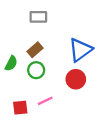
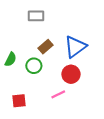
brown rectangle: (35, 50) -> (46, 47), moved
pink line: (45, 101) -> (58, 94), moved

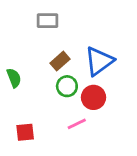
green semicircle: (11, 59) -> (14, 78), turned -48
green circle: (34, 66) -> (67, 86), moved

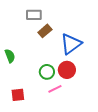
brown rectangle: (60, 61) -> (45, 31), moved
green circle: (67, 86) -> (47, 72), moved

